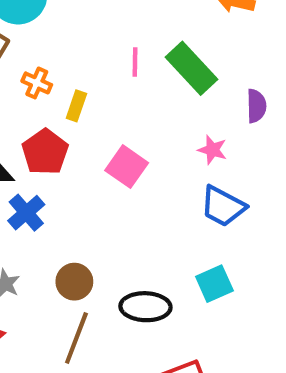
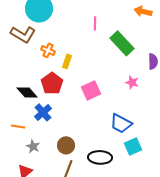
pink line: (135, 62) -> (95, 23), moved
pink square: (127, 167) -> (91, 90), turned 30
blue trapezoid: (223, 206) -> (121, 123), moved

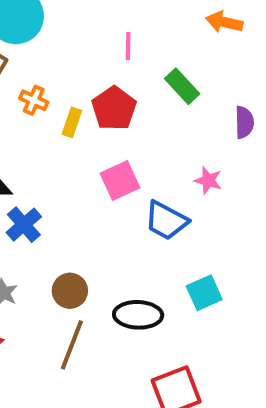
green rectangle: (122, 43) -> (182, 86), size x0.7
pink star: (132, 82) -> (208, 180), moved
red pentagon: (52, 83) -> (114, 108), moved
blue trapezoid: (121, 123) -> (166, 221), moved

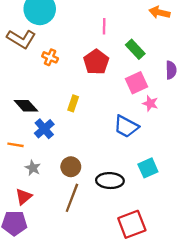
yellow rectangle: (72, 122) -> (73, 103), moved
pink square: (120, 180) -> (136, 83), moved

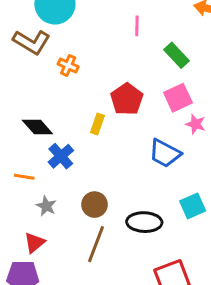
red pentagon: (96, 62) -> (127, 99), moved

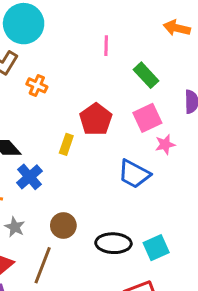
pink star: (196, 124) -> (165, 144), turned -30
cyan square: (193, 206) -> (156, 248), moved
brown line: (96, 244) -> (43, 265), moved

